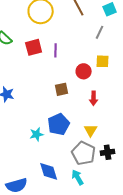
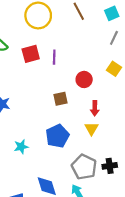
gray line: (100, 32) -> (114, 38), moved
yellow square: (103, 61) -> (114, 69), moved, turned 32
yellow triangle: (91, 130) -> (92, 129), moved
cyan star: (37, 134) -> (21, 147), moved

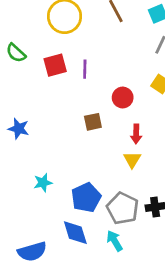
blue pentagon: (57, 136) -> (86, 198), moved

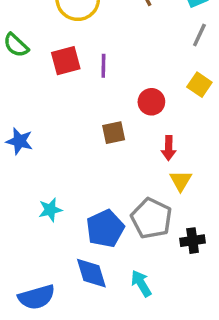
yellow triangle: (132, 160) -> (181, 181), moved
gray pentagon: (123, 208) -> (151, 218), moved

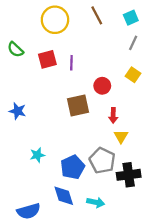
brown square: (114, 133) -> (78, 106), size x1.5
black cross: (193, 241) -> (129, 175), size x1.5
cyan arrow: (141, 283) -> (96, 202), turned 133

